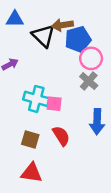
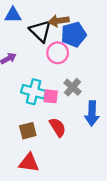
pink circle: (91, 58) -> (58, 53), moved
gray cross: (89, 81) -> (72, 87), moved
brown square: (30, 139) -> (28, 131), turned -30

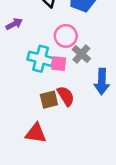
pink circle: (58, 53) -> (66, 36), moved
brown square: (28, 131) -> (49, 100), moved

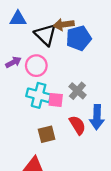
pink circle: (66, 36) -> (36, 66), moved
red semicircle: (66, 96) -> (77, 125), moved

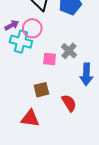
cyan cross: (39, 95) -> (21, 42), moved
red semicircle: (77, 125) -> (69, 103), moved

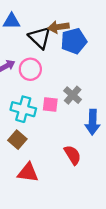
cyan cross: (21, 42) -> (23, 109), moved
brown square: (41, 90) -> (17, 140), moved, turned -35

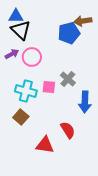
brown arrow: (58, 27) -> (83, 21), moved
black triangle: (40, 38) -> (21, 30), moved
red triangle: (28, 173) -> (45, 145), moved

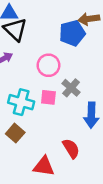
pink circle: (32, 57) -> (48, 65), moved

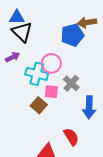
cyan cross: (21, 102) -> (37, 74), moved
brown square: (15, 133) -> (39, 105), moved

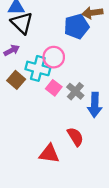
gray cross: (71, 83) -> (75, 91), moved
pink square: (51, 92) -> (54, 88), turned 32
brown square: (39, 105) -> (16, 80), moved

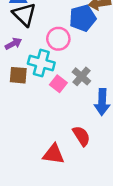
pink circle: (54, 57) -> (58, 39), moved
brown square: (16, 80) -> (18, 75), turned -36
gray cross: (75, 91) -> (81, 76), moved

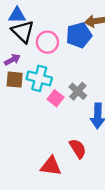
pink circle: (58, 39) -> (47, 42), moved
brown square: (18, 75) -> (15, 80), moved

